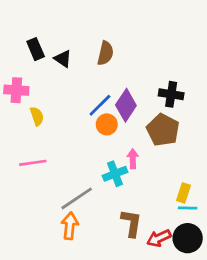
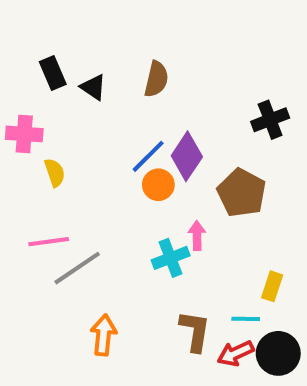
black cross: (171, 94) -> (270, 120), moved, turned -30
gray line: (77, 198) -> (77, 268), moved
cyan line: (188, 208) -> (246, 319), moved

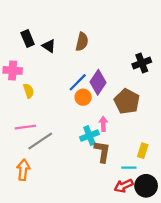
brown L-shape: (195, 331) -> (102, 152), moved
orange arrow: (103, 335) -> (23, 170), moved

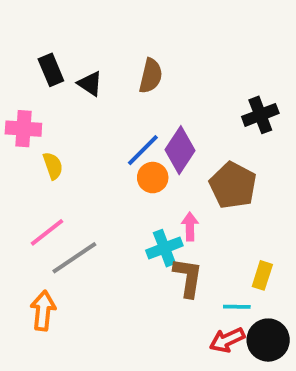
pink line: (25, 127) -> (47, 232), turned -30

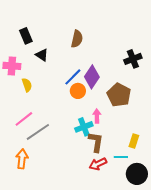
black triangle: (90, 84) -> (42, 55), moved
red arrow: (227, 340) -> (98, 164), moved

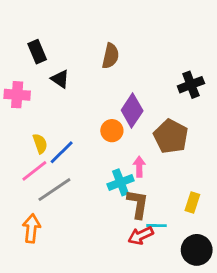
blue line: (73, 77) -> (62, 152), moved
yellow semicircle: (27, 85) -> (40, 144), moved
cyan line: (121, 157) -> (156, 226), moved

